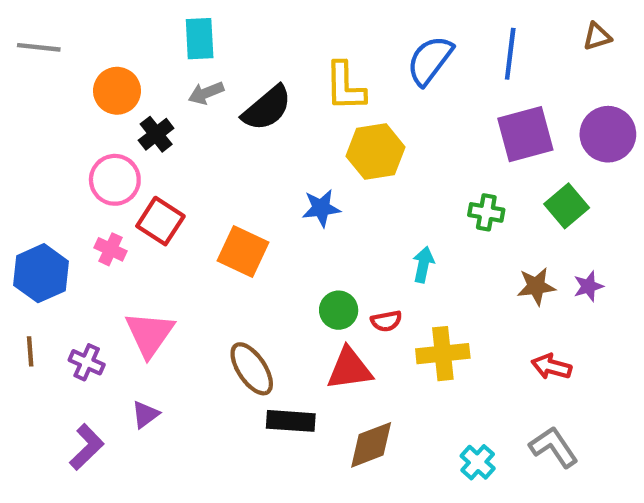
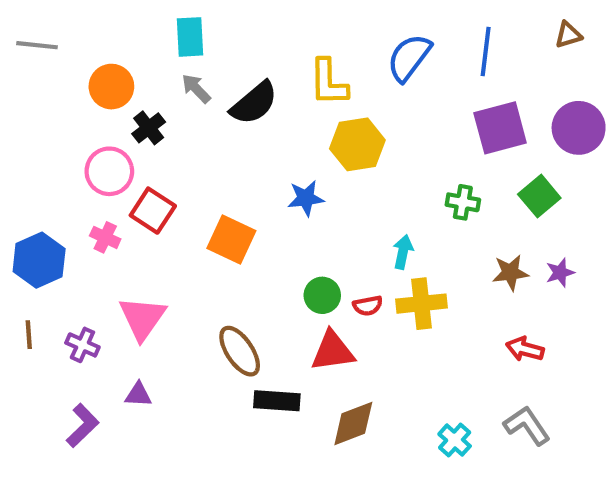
gray arrow: (206, 93) -> (196, 89), turned 68
yellow cross: (443, 354) -> (421, 304), moved
purple triangle: (145, 414) -> (138, 395), turned 40

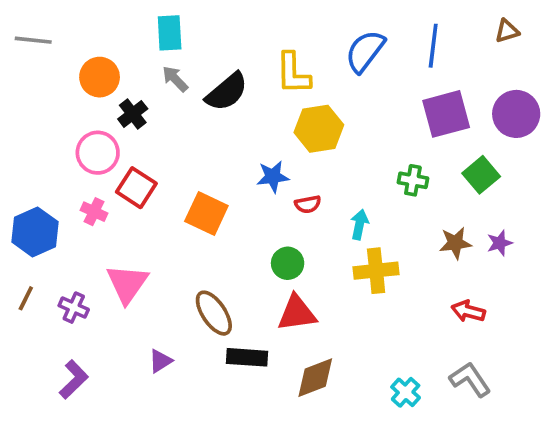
red semicircle: (368, 306) -> (308, 204), moved
brown line: (29, 335) -> (26, 298), turned 30
purple triangle: (138, 395) -> (160, 361), moved, turned -35

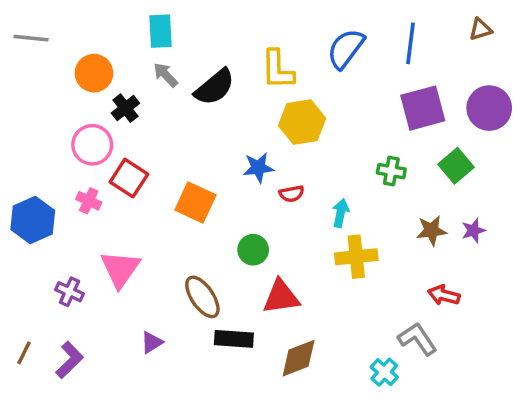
green circle: (288, 263) -> (253, 250), moved
brown line: (26, 298) -> (24, 353), moved
gray L-shape: (470, 379) -> (417, 339), moved

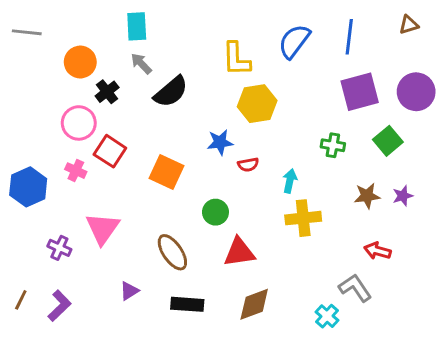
black semicircle: (215, 87) -> (171, 92), moved
black rectangle: (234, 339) -> (187, 304), moved

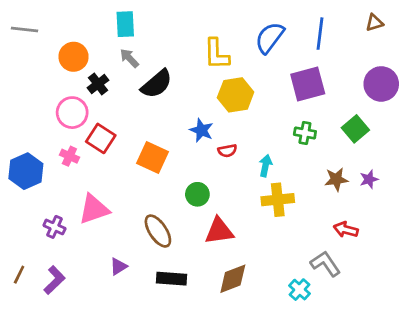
purple square: (360, 92) -> (308, 84), moved
blue star: (220, 142) -> (201, 130), turned 30
pink triangle: (103, 228) -> (94, 209), turned 36

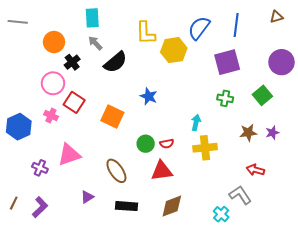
yellow L-shape: (216, 54) -> (146, 33), moved
yellow hexagon: (236, 95) -> (174, 50), moved
red semicircle: (227, 151) -> (167, 144), moved

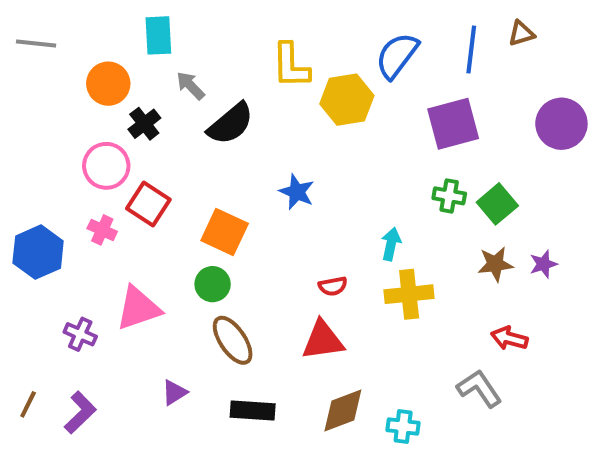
brown triangle: (276, 17) -> (521, 33), moved
cyan rectangle: (92, 18) -> (158, 35), moved
green square: (262, 95) -> (497, 204), moved
green circle: (146, 144) -> (213, 284), moved
cyan cross: (221, 214) -> (403, 427), moved, turned -35

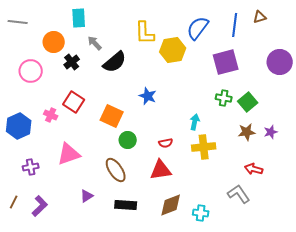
pink circle: (106, 166) -> (31, 71), moved
green circle: (213, 284) -> (128, 140), moved
purple cross: (80, 334) -> (31, 167), moved, turned -35

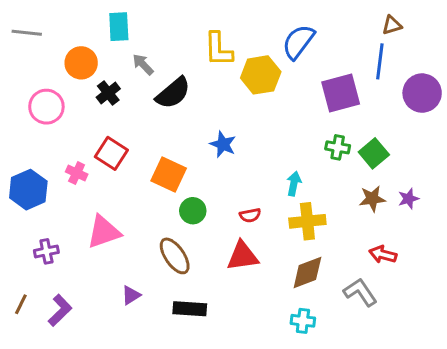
blue line: (235, 25) -> (380, 61), moved
brown diamond: (171, 205) -> (307, 273), moved

